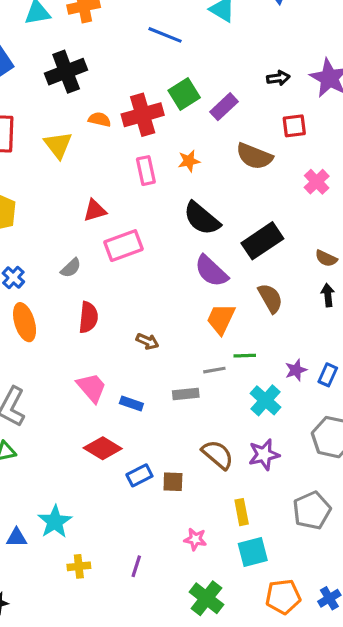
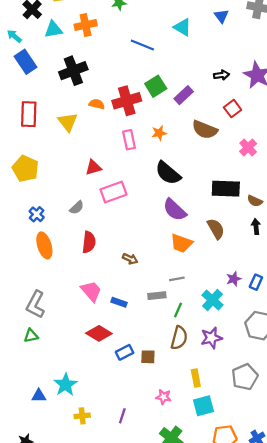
red square: (294, 126) -> (233, 109), turned -30
black rectangle: (262, 241) -> (226, 189), moved, turned 36
orange trapezoid: (221, 319) -> (181, 243), turned -95
green line: (245, 356) -> (178, 310), moved, turned -64
brown semicircle: (218, 455) -> (179, 338), turned 65

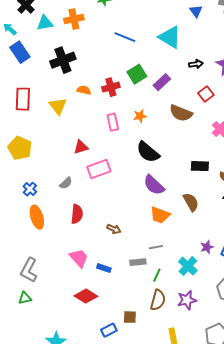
cyan triangle: (182, 27) -> (170, 37), moved, size x1.4
red cross: (127, 101) -> (111, 87), size x0.7
black rectangle: (226, 189) -> (200, 166), size x0.7
blue rectangle: (125, 352) -> (109, 330), moved

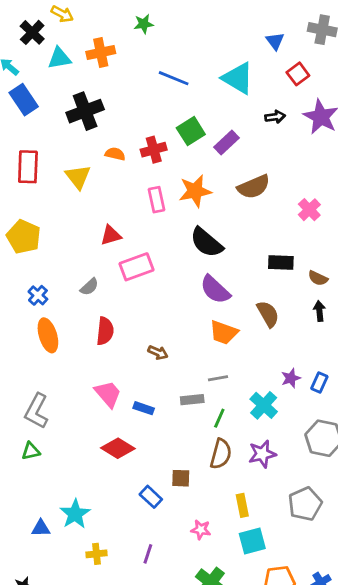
red square: (206, 94) -> (298, 74), moved
brown semicircle: (181, 113) -> (254, 187), turned -45
orange star: (140, 116) -> (195, 191), size x1.6
blue rectangle: (109, 330) -> (151, 497), turned 70

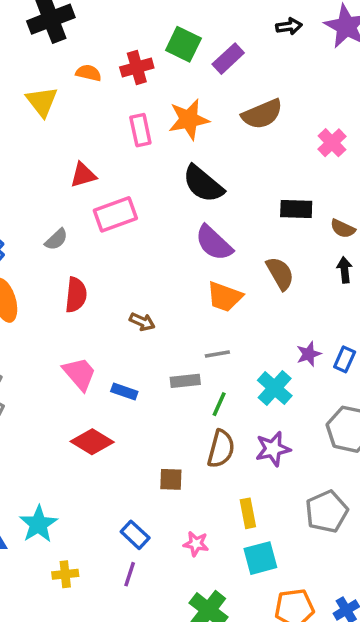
green square: (191, 131) -> (183, 44), turned -32
blue rectangle: (151, 497) -> (135, 535), moved

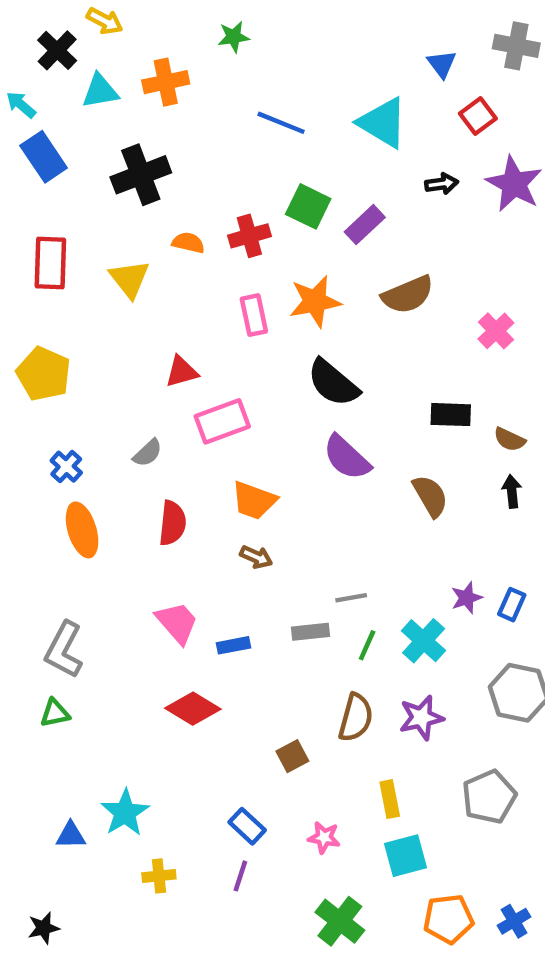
orange trapezoid: (225, 297) -> (254, 501), moved
blue rectangle: (124, 392) -> (234, 645), turned -30
green line: (219, 404) -> (367, 645), moved
brown square: (171, 479) -> (292, 756), turned -30

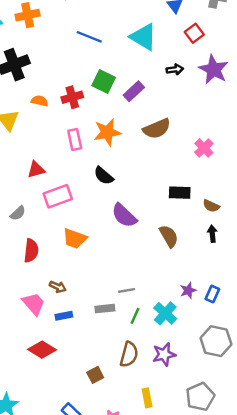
black semicircle: (333, 383) -> (104, 176), moved, size x0.7
brown arrow: (256, 557) -> (58, 287), moved

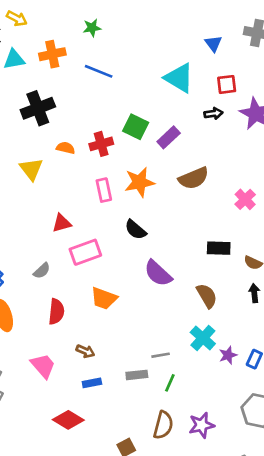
red square: (194, 33) -> (227, 84), moved, turned 30
blue line: (89, 37) -> (99, 71), moved
pink trapezoid: (34, 304) -> (43, 366), moved
cyan cross: (165, 313) -> (203, 338), moved

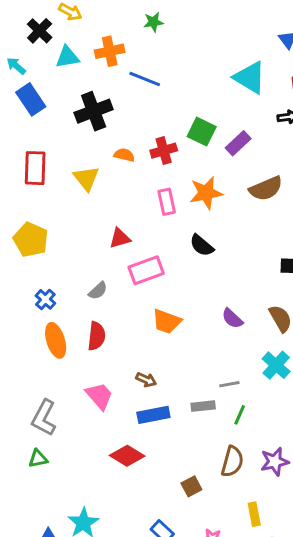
blue line: (99, 71) -> (145, 79), moved
purple semicircle: (158, 273) -> (232, 318), moved, size x0.7
red semicircle: (56, 312) -> (97, 336), moved
blue rectangle: (92, 383) -> (153, 415), size x1.5

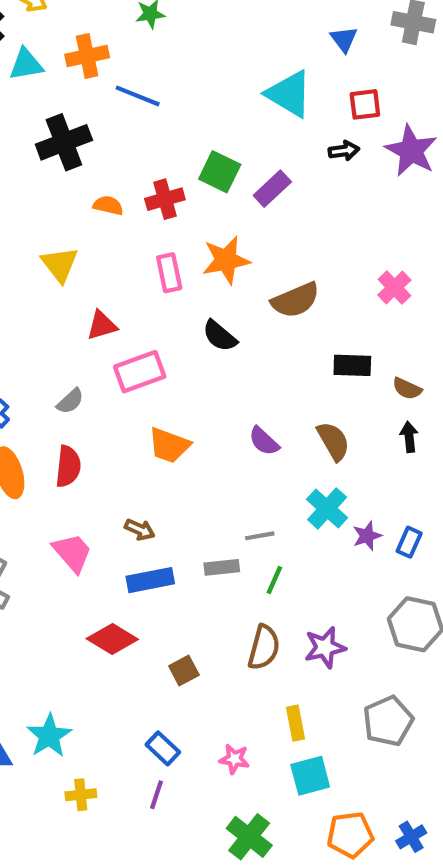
yellow triangle: (86, 178) -> (60, 264), moved
brown semicircle: (266, 189) -> (295, 300), moved
brown square: (191, 486) -> (184, 671), moved

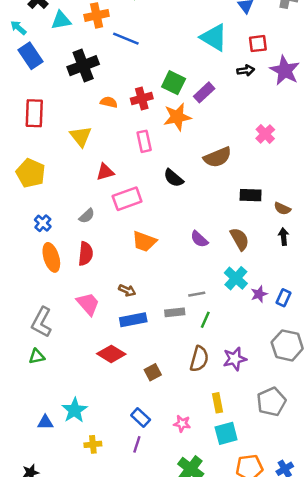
orange star: (226, 260) -> (177, 117), moved
pink cross: (394, 287) -> (265, 134), moved

